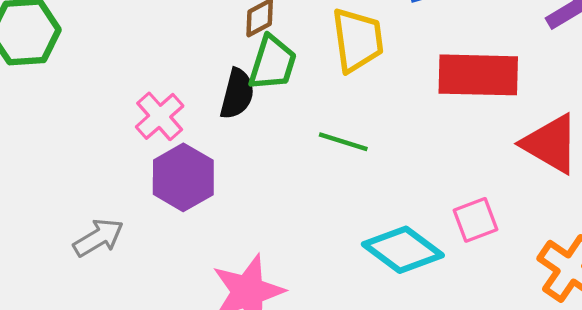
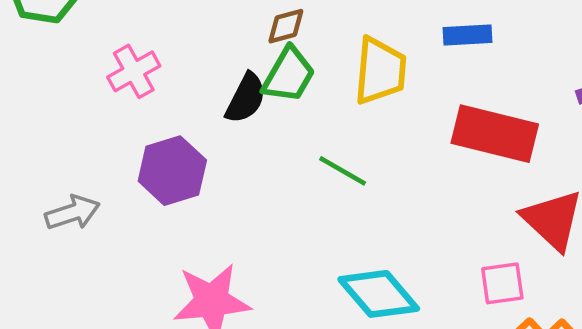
pink cross: (160, 116) -> (134, 71), moved
pink square: (476, 220) -> (502, 283), moved

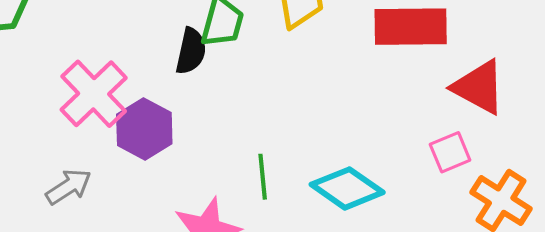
pink cross: (134, 71) -> (94, 94), moved, size x1.5
green line: (343, 171) -> (263, 177), moved, turned 69

